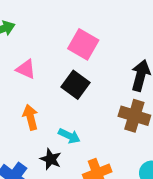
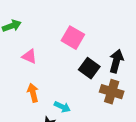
black square: (75, 85) -> (89, 68), moved

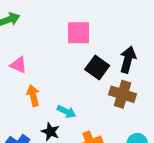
pink square: (73, 38) -> (78, 33), turned -30
pink triangle: (29, 56) -> (18, 65), moved

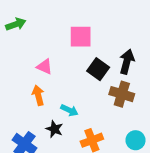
pink triangle: (18, 65) -> (44, 67), moved

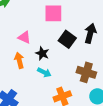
brown cross: (122, 94) -> (86, 72), moved
black star: (54, 129) -> (42, 53), moved

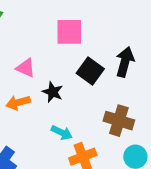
orange arrow: (19, 60) -> (18, 103), turned -91
cyan arrow: (44, 72) -> (62, 133), moved

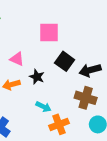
black arrow: (125, 62) -> (90, 70), moved, turned -120

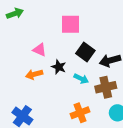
brown cross: (86, 98) -> (106, 87), turned -30
cyan arrow: (44, 107) -> (81, 79), moved

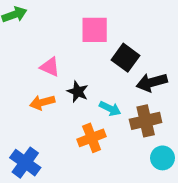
black square: (85, 52) -> (125, 58), moved
orange cross: (80, 113) -> (92, 138), moved

